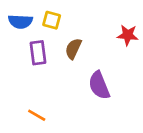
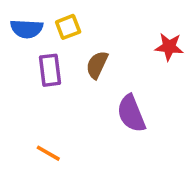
yellow square: (52, 20) -> (68, 27), turned -36

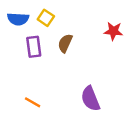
yellow square: (68, 27) -> (46, 18), turned -35
purple semicircle: (131, 114) -> (90, 99), moved

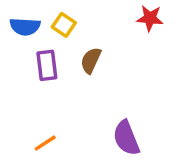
red star: (113, 31) -> (150, 18), moved
orange line: (33, 102) -> (45, 143), turned -63

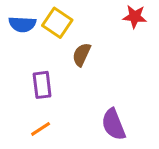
yellow square: (64, 25) -> (57, 23), size x1.4
purple rectangle: (47, 65) -> (42, 85), moved

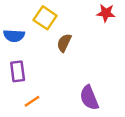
blue semicircle: (22, 24) -> (14, 36), moved
purple rectangle: (42, 85) -> (18, 71), moved

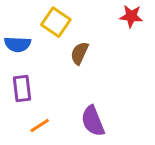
purple semicircle: (89, 98) -> (93, 121), moved

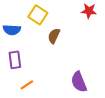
purple semicircle: (93, 121) -> (79, 82), moved

